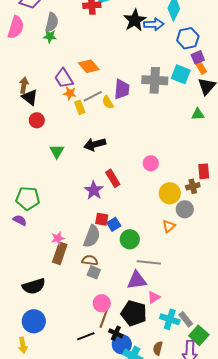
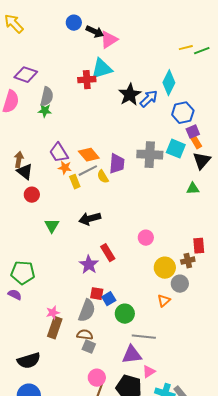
blue arrow: (154, 24) -> (149, 99), turned -42
orange diamond: (89, 66) -> (89, 155), moved

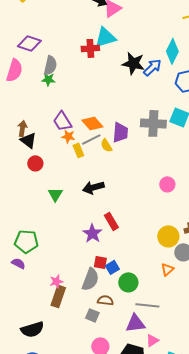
black star: (130, 95) -> (133, 63), turned -30
pink circle: (146, 238) -> (167, 184), moved
brown semicircle: (85, 335) -> (105, 300), moved

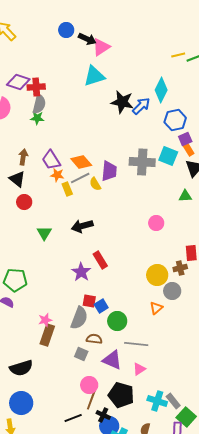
red cross: (90, 48) -> (36, 87), moved
brown arrow: (22, 128) -> (23, 157), moved
purple triangle: (135, 323) -> (112, 360), moved, turned 30
pink triangle: (152, 340) -> (139, 369), moved

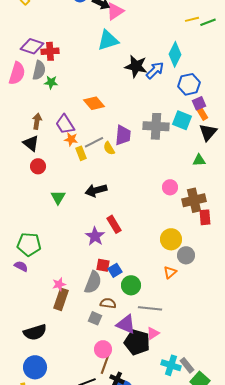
gray semicircle: (39, 104) -> (39, 70), moved
orange diamond: (81, 162) -> (94, 103), moved
brown cross: (180, 268) -> (194, 200), moved, size x1.6
black pentagon: (121, 395) -> (137, 342), moved

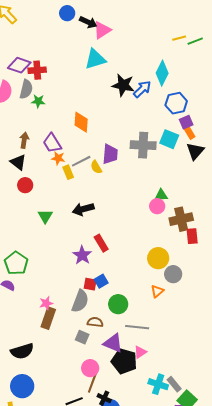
orange diamond: (94, 103) -> (81, 122), turned 45
green triangle: (199, 160) -> (161, 195), moved
green pentagon: (29, 244) -> (16, 263), turned 30
blue square: (115, 270) -> (101, 281), moved

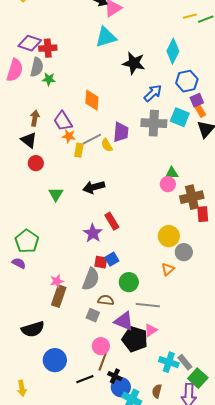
blue arrow: (142, 89) -> (153, 93), moved
yellow rectangle: (68, 172) -> (79, 150), turned 32
blue circle: (22, 386) -> (55, 360), moved

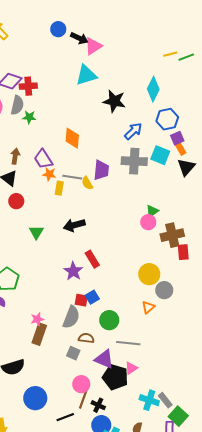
gray line: (92, 139) -> (72, 177), turned 36
green triangle: (172, 173) -> (152, 211), turned -32
black cross: (115, 376) -> (98, 405), moved

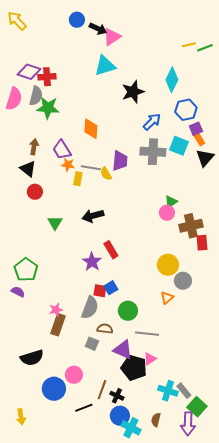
black star: (114, 101) -> (133, 92), turned -30
green star: (29, 117) -> (48, 108), size x1.6
pink circle: (81, 384) -> (74, 375), moved

